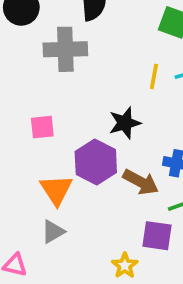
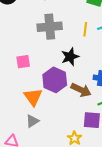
gray cross: (65, 49) -> (50, 27), moved

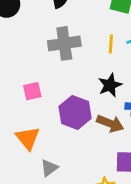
black star: (70, 57) -> (110, 85), moved
orange triangle: (33, 97) -> (28, 138), moved

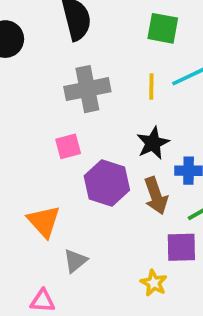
pink square: (32, 91) -> (68, 146), moved
brown arrow: (110, 123) -> (156, 196), turned 52

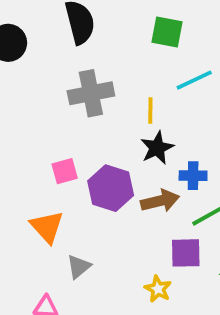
yellow line: (151, 87) -> (150, 111), moved
pink square: (68, 146) -> (65, 171), moved
brown arrow: (156, 196) -> (160, 201), turned -84

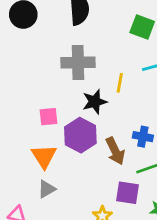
black star: (157, 148) -> (95, 102), moved
brown arrow: (160, 201) -> (115, 151), turned 68
orange triangle: (47, 227) -> (44, 156), moved

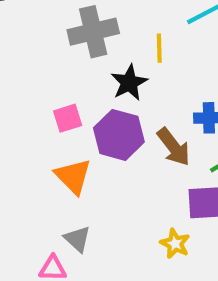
gray triangle: (47, 189) -> (77, 239), moved, turned -36

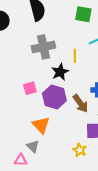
orange triangle: (73, 176) -> (41, 125), moved

